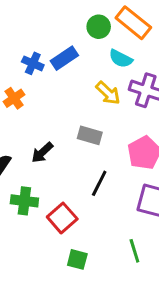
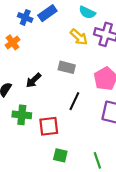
red square: (62, 218) -> (49, 126), turned 36
green line: (134, 251) -> (97, 160), moved

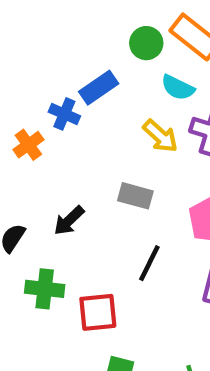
blue cross: (25, 17) -> (64, 114), moved

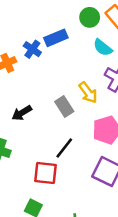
yellow arrow: (160, 136) -> (88, 93), moved
gray rectangle: (135, 196) -> (64, 106), turned 30
red square: (98, 312) -> (46, 173), moved

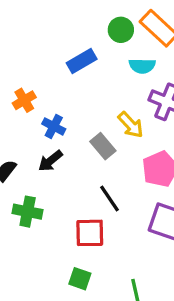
cyan semicircle: (103, 48) -> (142, 66), turned -30
blue cross: (32, 49) -> (54, 126), moved
black line: (64, 148) -> (109, 198), turned -65

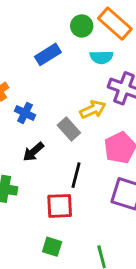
yellow arrow: (131, 125) -> (93, 110), turned -70
black arrow: (50, 161) -> (33, 152), moved
black line: (109, 198) -> (76, 175), turned 50

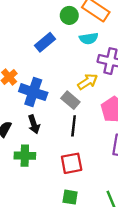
blue cross: (25, 113) -> (33, 92), size x1.6
black arrow: (33, 152) -> (34, 124), moved, turned -60
black line: (76, 175) -> (74, 126), moved

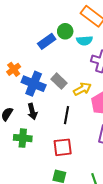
green circle: (69, 15) -> (65, 31), moved
yellow arrow: (88, 82) -> (82, 89), moved
gray rectangle: (70, 100) -> (59, 81), moved

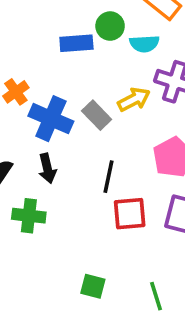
blue rectangle: (47, 41) -> (76, 43), turned 30
yellow arrow: (82, 89) -> (134, 99), moved
red square: (63, 147) -> (130, 214), moved

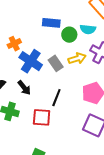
green circle: (110, 26) -> (69, 35), moved
black arrow: (47, 168) -> (24, 88), turned -35
red square: (130, 214) -> (42, 117), moved

